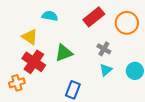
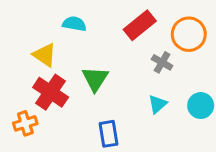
gray cross: (104, 49) -> (162, 62), moved
green triangle: (64, 53) -> (95, 79), turned -36
blue rectangle: (73, 90) -> (109, 134), turned -30

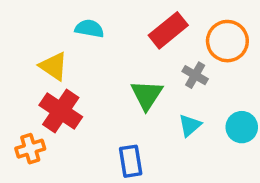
green triangle: (95, 79) -> (147, 95), moved

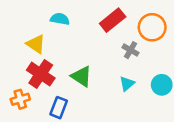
green triangle: (147, 95) -> (81, 76), moved, turned -30
blue rectangle: (131, 161) -> (59, 108), moved, turned 30

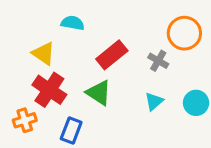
red rectangle: (113, 20) -> (112, 55), moved

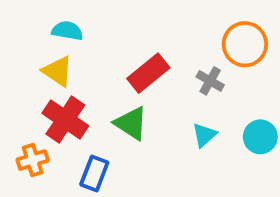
cyan semicircle: (73, 23) -> (67, 31), moved

